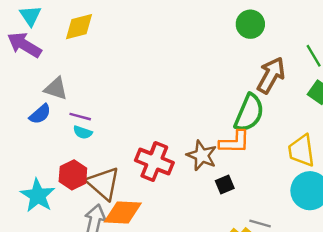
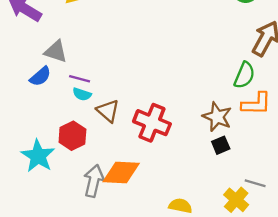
green semicircle: (249, 113) -> (244, 75), size x0.7
orange L-shape: (235, 142) -> (256, 104), moved
brown star: (202, 155) -> (217, 117), moved
brown triangle: (103, 183) -> (108, 111), moved, size x0.7

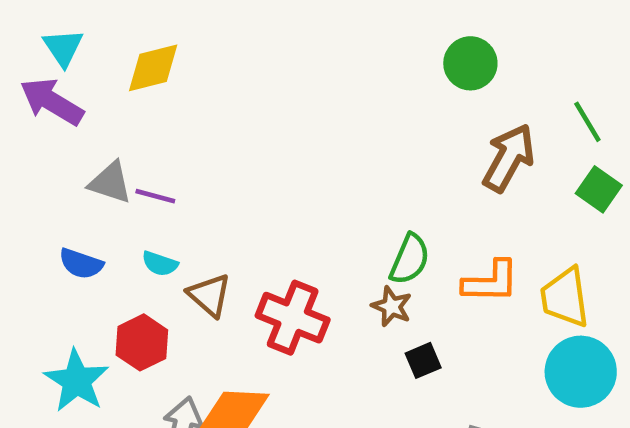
green semicircle: (244, 75) -> (410, 259), moved
blue semicircle: (40, 76) -> (81, 264), moved, turned 60
purple line: (80, 79) -> (155, 196), moved
brown star: (217, 117) -> (392, 306), moved, size x0.7

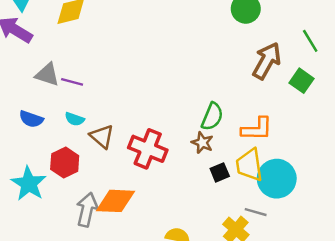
green square: (599, 189) -> (302, 81), moved
yellow trapezoid: (565, 297) -> (249, 165), moved
cyan circle: (581, 372) -> (277, 179), moved

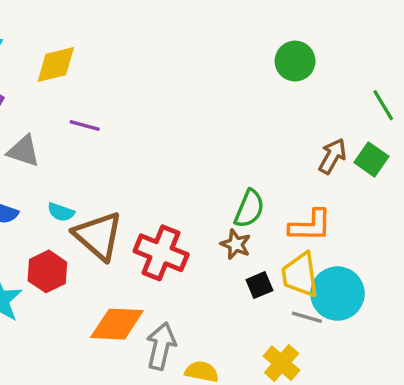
brown arrow: (267, 61) -> (332, 156), moved, size x0.7
purple line: (72, 82) -> (85, 126), moved
brown triangle: (102, 136) -> (98, 236), size x1.5
gray arrow: (87, 210) -> (161, 346), moved
gray line: (256, 212) -> (307, 317), moved

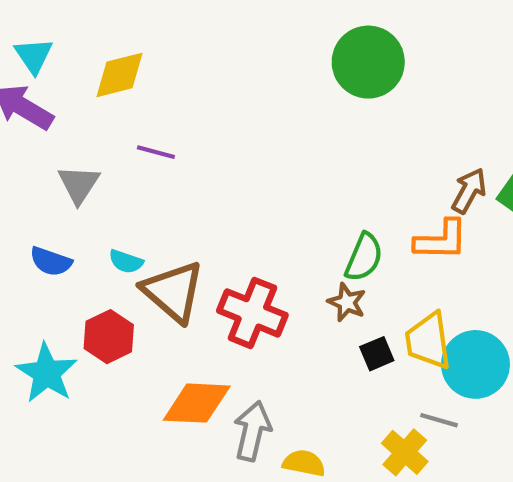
green circle: (295, 61) -> (368, 62), moved, size x1.4
gray triangle: (24, 151) -> (79, 184), turned 45
orange L-shape: (310, 226) -> (441, 240), moved
gray line: (307, 317) -> (439, 420), moved

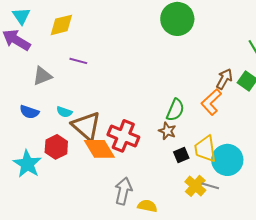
gray triangle: (79, 184) -> (42, 76), turned 35
orange L-shape: (441, 240) -> (211, 102), turned 136
orange diamond: (197, 403) -> (99, 149), moved, turned 56
yellow cross: (405, 452) -> (195, 186), moved

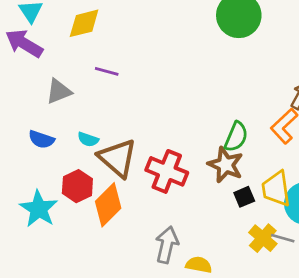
brown star: (167, 131) -> (225, 165), size x1.5
orange diamond: (99, 149) -> (108, 205), moved, turned 76

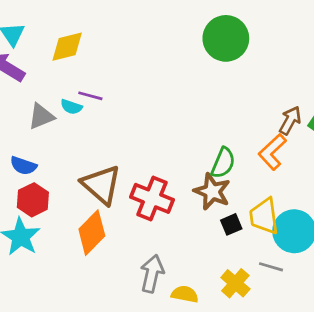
cyan semicircle: (88, 139) -> (71, 107), moved
red hexagon: (77, 186) -> (33, 200), moved
yellow cross: (263, 238) -> (235, 283), moved

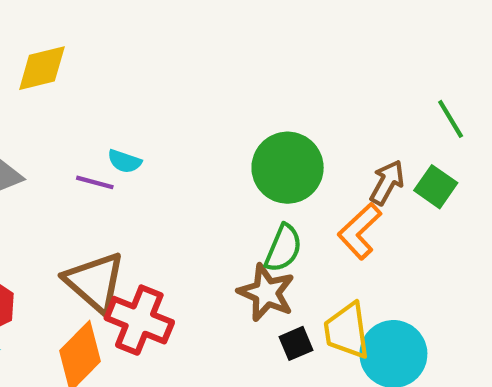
green circle: (226, 38) -> (288, 168), moved
purple line: (90, 96) -> (95, 182), moved
cyan semicircle: (71, 107) -> (124, 161), moved
red cross: (152, 198) -> (139, 320), moved

